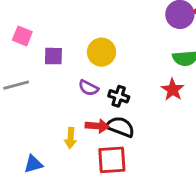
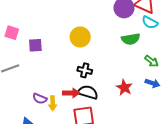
yellow circle: (101, 52) -> (80, 37), moved
purple semicircle: (88, 88) -> (40, 99), moved
red star: (173, 90) -> (124, 88), moved

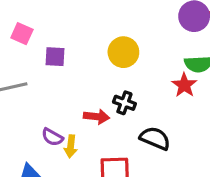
red star: (124, 88) -> (184, 85), moved
black semicircle: (88, 92) -> (155, 138), moved
red arrow: (71, 93) -> (97, 117), moved

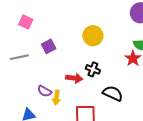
purple square: (55, 57) -> (49, 46), moved, turned -32

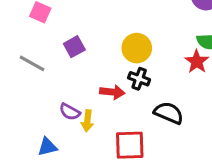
yellow circle: (93, 36) -> (137, 48), moved
gray line: (19, 57) -> (32, 63), turned 42

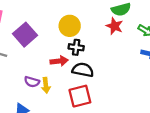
purple square: (74, 47) -> (25, 35), size x1.5
black semicircle: (169, 113) -> (83, 70), moved

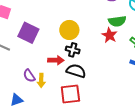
purple square: (25, 35) -> (28, 33), turned -30
purple semicircle: (32, 82) -> (29, 76), turned 32

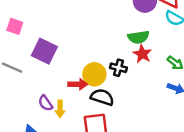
green semicircle: (117, 21) -> (138, 37), moved
yellow circle: (69, 30) -> (94, 74), moved
black cross: (73, 50) -> (118, 68), moved

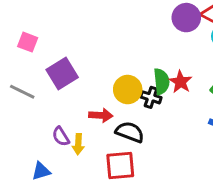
green semicircle: (138, 37) -> (162, 81), moved, turned -90
purple square: (44, 51) -> (62, 74), turned 30
yellow circle: (94, 74) -> (128, 90), moved

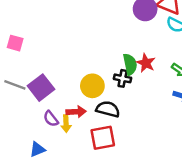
purple square: (62, 74) -> (41, 88), moved
yellow circle: (128, 90) -> (92, 86), moved
red arrow: (101, 115) -> (76, 112), moved

